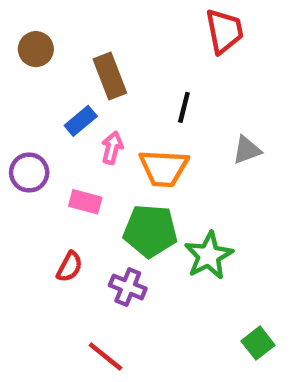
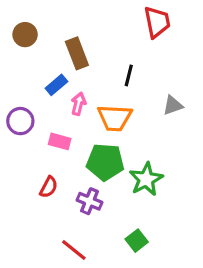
green square: (258, 343) -> (137, 241), moved

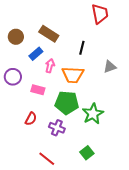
brown circle: (25, 35) -> (16, 37), moved
brown rectangle: (77, 53) -> (49, 34), turned -36

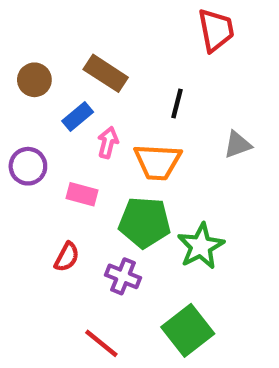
green square: (87, 153) -> (188, 330), size x1.6

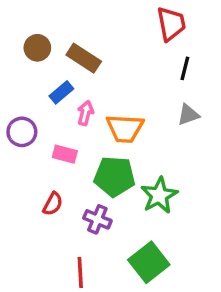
brown circle: (34, 80) -> (37, 48), moved
black line: (177, 104) -> (185, 68), moved
red line: (101, 343) -> (80, 273), turned 48

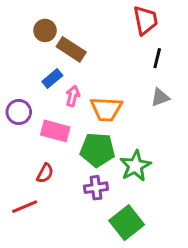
brown circle: (37, 48) -> (45, 30), moved
pink rectangle: (65, 154) -> (55, 131), size x1.4
purple cross: (97, 219) -> (96, 188), moved, turned -30
red line: (80, 273) -> (25, 207), moved, turned 70

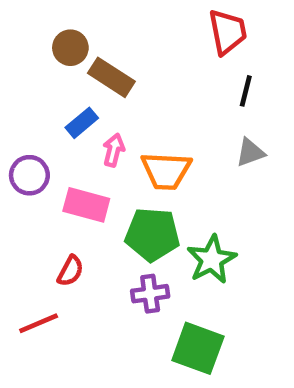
green square: (127, 223) -> (198, 348), turned -32

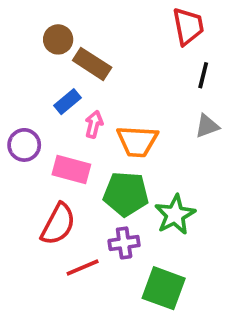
red semicircle: (70, 271) -> (58, 224), size x1.6
red line: (39, 323) -> (83, 267), moved

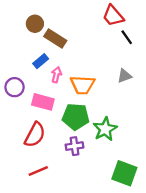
red trapezoid: (188, 26) -> (113, 16), turned 150
black line: (203, 75) -> (127, 37), moved, turned -49
red line: (83, 267) -> (38, 171), moved
green square: (164, 288) -> (124, 173), moved

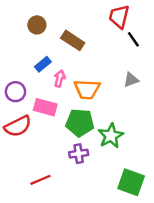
red trapezoid: (113, 16) -> (119, 17), turned 55
brown rectangle: (55, 38) -> (73, 40), moved
red semicircle: (35, 135) -> (18, 126), moved, turned 35

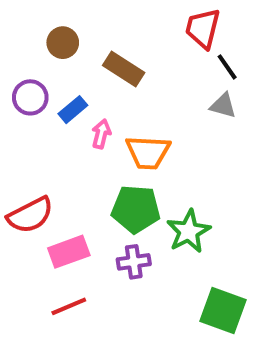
gray triangle: (131, 80) -> (223, 106), moved, turned 35
purple circle: (15, 92) -> (30, 97), moved
pink rectangle: (45, 107) -> (69, 252), moved, turned -35

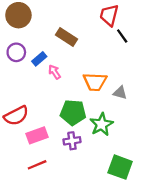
brown circle: (63, 43) -> (18, 15), moved, size x1.5
gray triangle: (223, 106) -> (120, 93), moved
pink arrow: (101, 134) -> (55, 72), turned -48
orange trapezoid: (148, 152) -> (95, 82), moved

